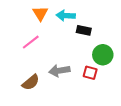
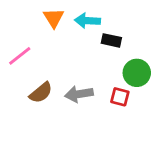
pink line: (31, 42) -> (20, 56), moved
brown semicircle: (31, 82) -> (41, 93), moved

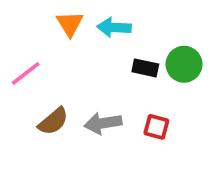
black rectangle: (111, 40) -> (145, 68), moved
green circle: (137, 73) -> (184, 64), moved

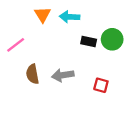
brown semicircle: (53, 121) -> (32, 74), turned 120
red square: (156, 127) -> (101, 85), moved

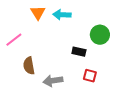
black rectangle: (89, 42) -> (79, 52), moved
gray arrow: (63, 75) -> (53, 81), moved

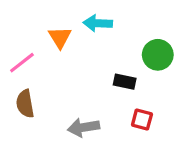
orange triangle: (38, 13) -> (60, 37), moved
brown semicircle: (29, 66) -> (25, 104), moved

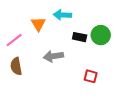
black rectangle: (125, 82) -> (80, 37), moved
gray arrow: (84, 127) -> (53, 56), moved

